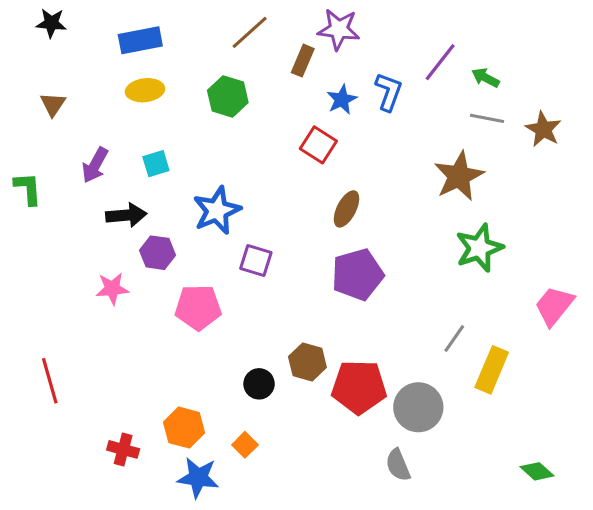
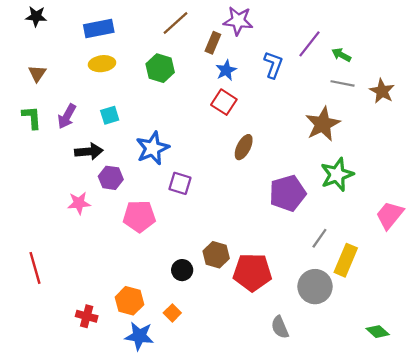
blue star: (342, 100) -> (226, 70), moved
green L-shape: (28, 189) -> (32, 117), moved
purple pentagon: (357, 275) -> (288, 193), moved
gray circle: (418, 407) -> (315, 287), moved

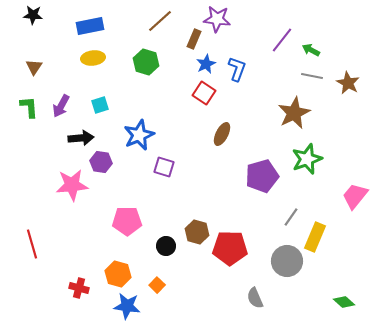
blue L-shape: (273, 65) -> (237, 69), moved
pink star: (79, 203) -> (72, 185), size x1.5
pink pentagon: (139, 216) -> (127, 221), moved

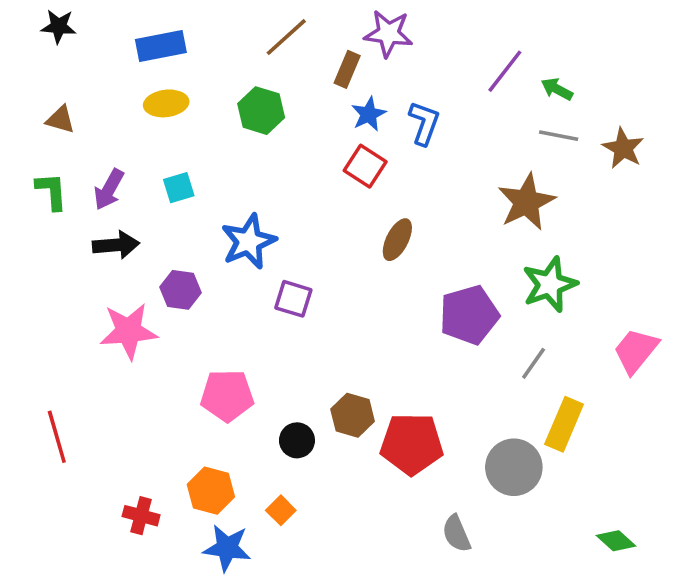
brown triangle: (34, 67) -> (60, 120), turned -48
black arrow: (81, 138) -> (116, 245), moved
gray line: (291, 217) -> (534, 363), moved

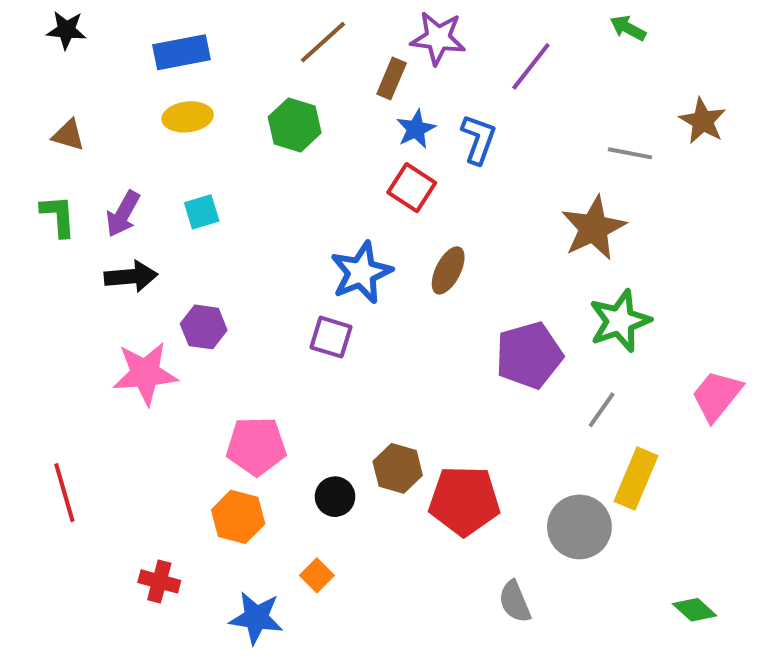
purple line: (505, 71) -> (531, 66), moved
green arrow: (557, 89) -> (628, 28), moved
brown star: (623, 148) -> (703, 121), moved
blue star: (249, 241) -> (361, 272), moved
orange hexagon: (211, 491) -> (238, 517), moved

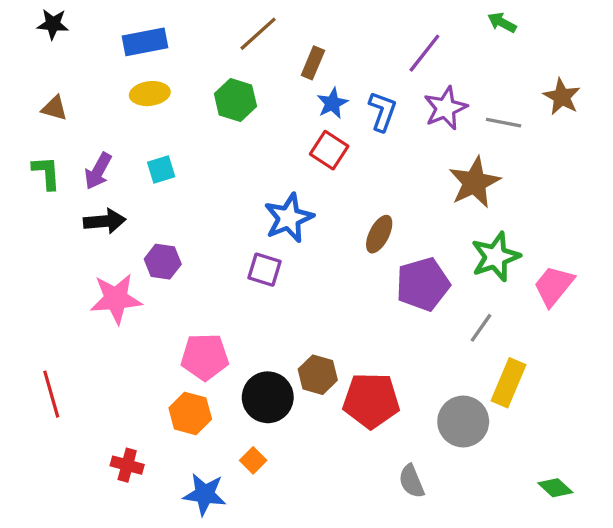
purple star: (438, 38) -> (445, 108), moved, turned -30
brown ellipse: (448, 270) -> (379, 234), moved
pink trapezoid: (717, 396) -> (554, 286), moved
black circle: (335, 497) -> (268, 397), size x1.6

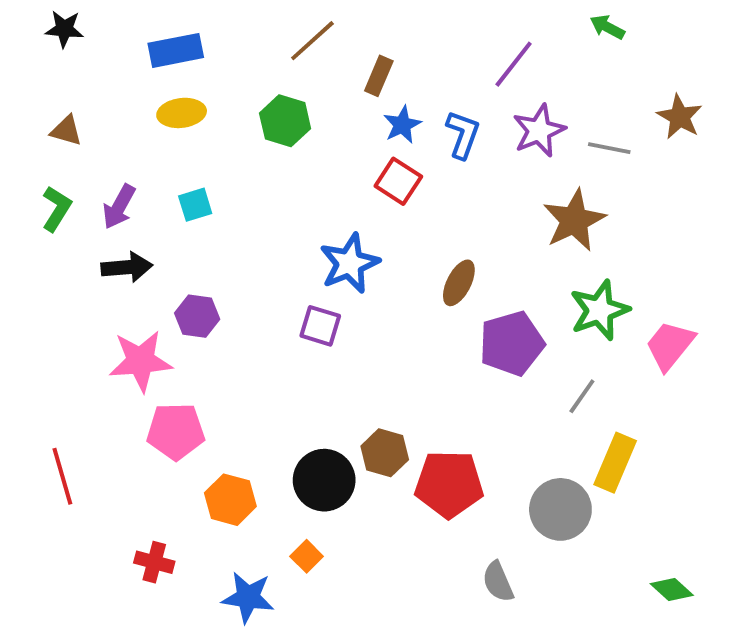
green L-shape: (46, 173) -> (57, 209), turned 36
pink pentagon: (205, 357) -> (176, 431), moved

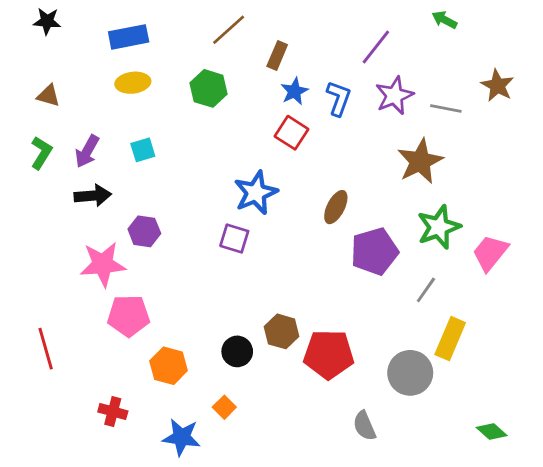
black circle: (324, 480) -> (237, 351), size x0.7

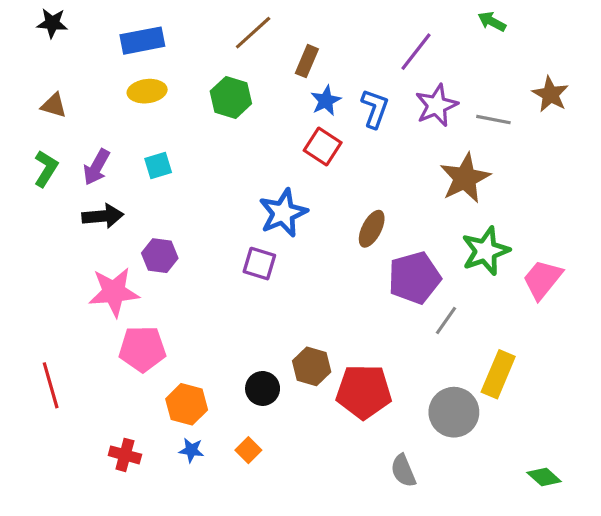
gray line: (426, 290) -> (446, 320), moved
blue star: (181, 437) -> (191, 450), moved, size x0.6

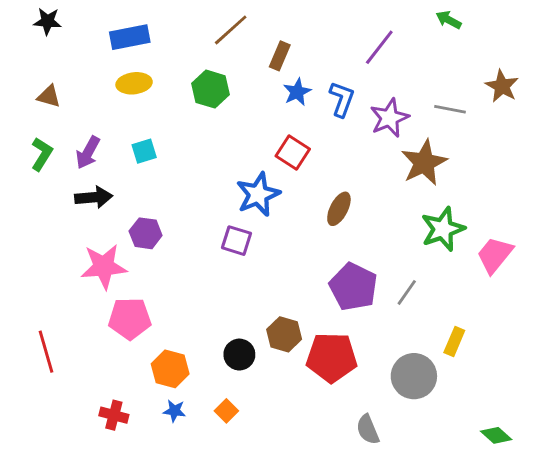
purple star: (437, 105) -> (389, 118), moved
red square: (323, 146) -> (293, 153), moved
purple pentagon: (414, 278) -> (353, 287), moved, turned -30
yellow rectangle: (498, 374) -> (454, 342), size x0.7

